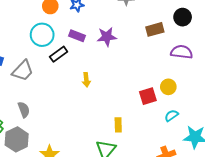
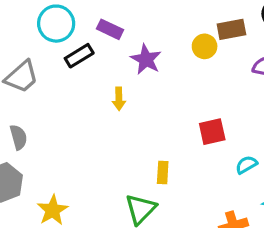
purple star: (107, 37) -> (146, 59), moved, turned 30
yellow circle: (168, 87) -> (205, 46), moved

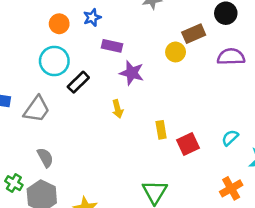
purple rectangle: (110, 29) -> (112, 46), moved
red square: (212, 132) -> (188, 144), moved
yellow rectangle: (163, 173) -> (161, 130), moved

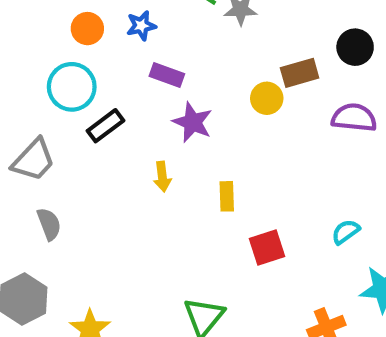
yellow rectangle: (161, 130) -> (227, 196), moved
cyan semicircle: (230, 138) -> (346, 232), moved
gray semicircle: (45, 158) -> (49, 224), moved

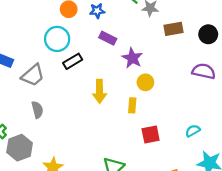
brown rectangle: (300, 73) -> (174, 29), moved
yellow circle: (267, 98) -> (145, 82), moved
purple star: (193, 122) -> (132, 58), moved
yellow arrow: (162, 177) -> (100, 91), size x1.5

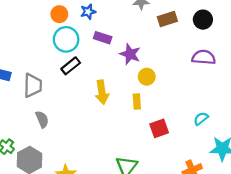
cyan circle: (57, 39) -> (66, 39), moved
gray trapezoid: (33, 75) -> (33, 85), turned -40

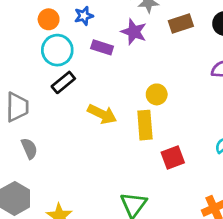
purple star: (130, 54) -> (134, 32), moved
yellow arrow: (102, 92) -> (102, 114), turned -55
yellow rectangle: (137, 102) -> (145, 125), size x1.5

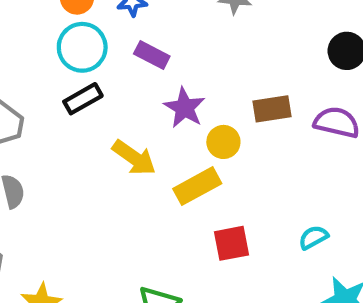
brown rectangle: (181, 23) -> (272, 109), moved
purple star: (134, 32) -> (184, 108), moved
yellow rectangle: (145, 125) -> (197, 186), turned 56

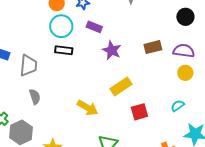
black rectangle: (83, 99) -> (64, 50), turned 42
yellow circle: (223, 142) -> (185, 73), moved
yellow arrow: (134, 158) -> (88, 108), moved

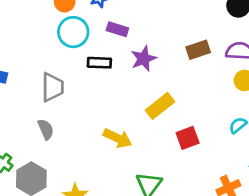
black rectangle: (64, 50) -> (99, 63), moved
purple star: (112, 50) -> (144, 59), turned 30
gray trapezoid: (28, 66) -> (52, 87), moved

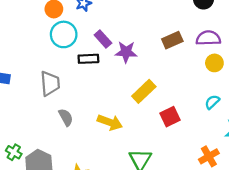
purple rectangle: (117, 29) -> (103, 39), moved, turned 36
purple star: (144, 59) -> (126, 52), turned 30
gray semicircle: (46, 129) -> (66, 117), moved

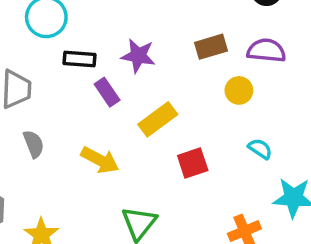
purple rectangle: (103, 39) -> (107, 92), moved
yellow circle: (214, 63) -> (239, 90), moved
cyan semicircle: (212, 102) -> (260, 149), turned 70

